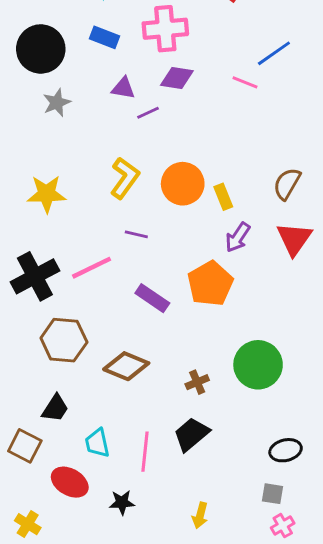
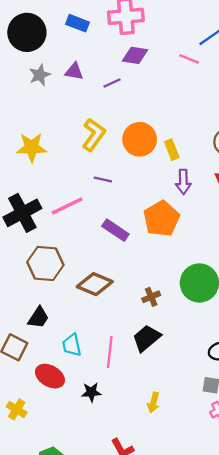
purple triangle: (123, 88) -> (74, 71), moved
purple arrow: (238, 237) -> (183, 182), turned -35

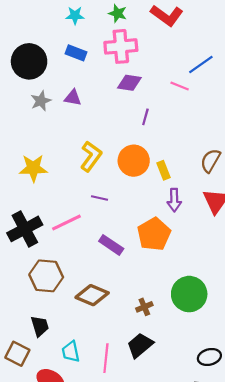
purple line: (112, 83) -> (145, 117), moved, turned -49
black trapezoid: (38, 317) -> (40, 326), turned -50

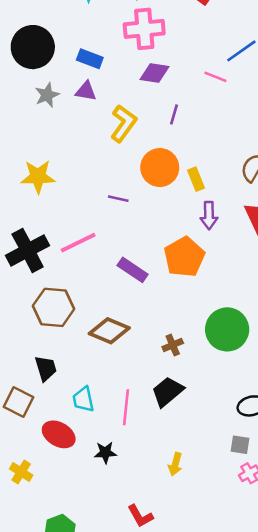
blue rectangle: (76, 53) -> (90, 59), moved
yellow L-shape: (91, 156) -> (123, 123), moved
purple line: (100, 198) -> (118, 199), moved

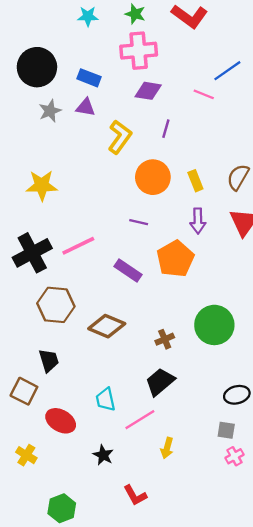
yellow rectangle: (196, 179) -> (195, 181), moved
purple line: (118, 199) -> (139, 222), moved
cyan trapezoid: (83, 399) -> (106, 399), moved
pink line: (126, 407) -> (140, 420), moved, turned 52
black star: (105, 453) -> (103, 455), moved, turned 30

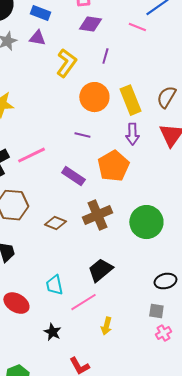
yellow rectangle: (195, 181) -> (130, 100), size x1.6
brown diamond: (107, 326) -> (55, 223), size x0.7
brown cross: (165, 339) -> (97, 215), moved, size x1.8

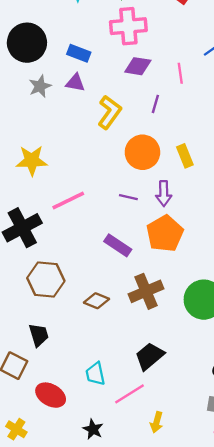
pink line: (137, 27) -> (180, 73), moved, turned 60
yellow rectangle: (130, 100) -> (185, 156), size x0.7
purple arrow: (132, 134) -> (164, 194), moved
pink line: (31, 155) -> (68, 201), moved

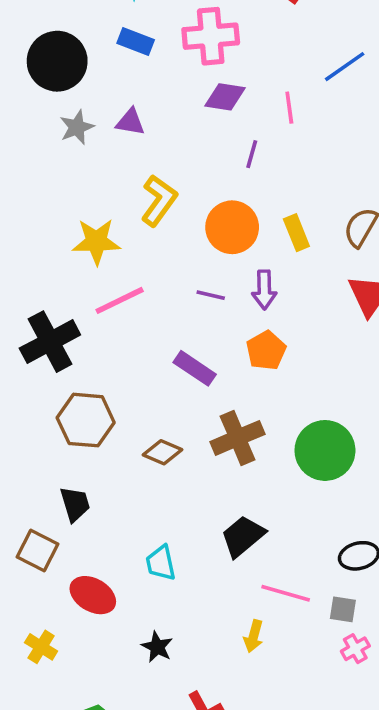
blue rectangle: (79, 53) -> (136, 42), moved
yellow L-shape: (109, 112) -> (159, 200), moved
yellow star: (32, 161) -> (96, 242), moved
orange pentagon: (165, 234) -> (266, 350), size x0.7
pink line: (130, 394) -> (286, 593), moved, turned 48

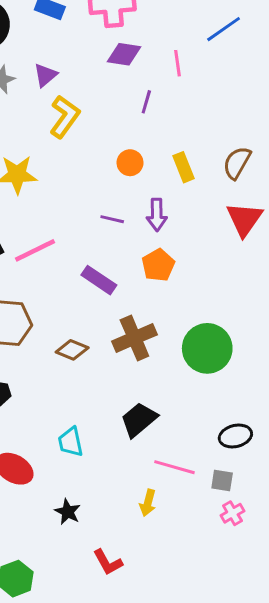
purple triangle: (130, 122) -> (45, 75), turned -50
yellow L-shape: (159, 200) -> (65, 117), moved
orange circle: (232, 227) -> (130, 163), size x0.6
pink line: (120, 300) -> (35, 250), moved

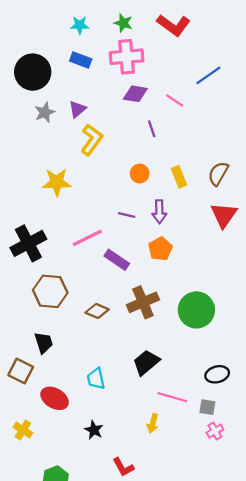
pink line: (178, 63) -> (175, 100), turned -48
purple line: (146, 102) -> (152, 129), turned -35
pink line: (35, 250) -> (87, 238), moved

